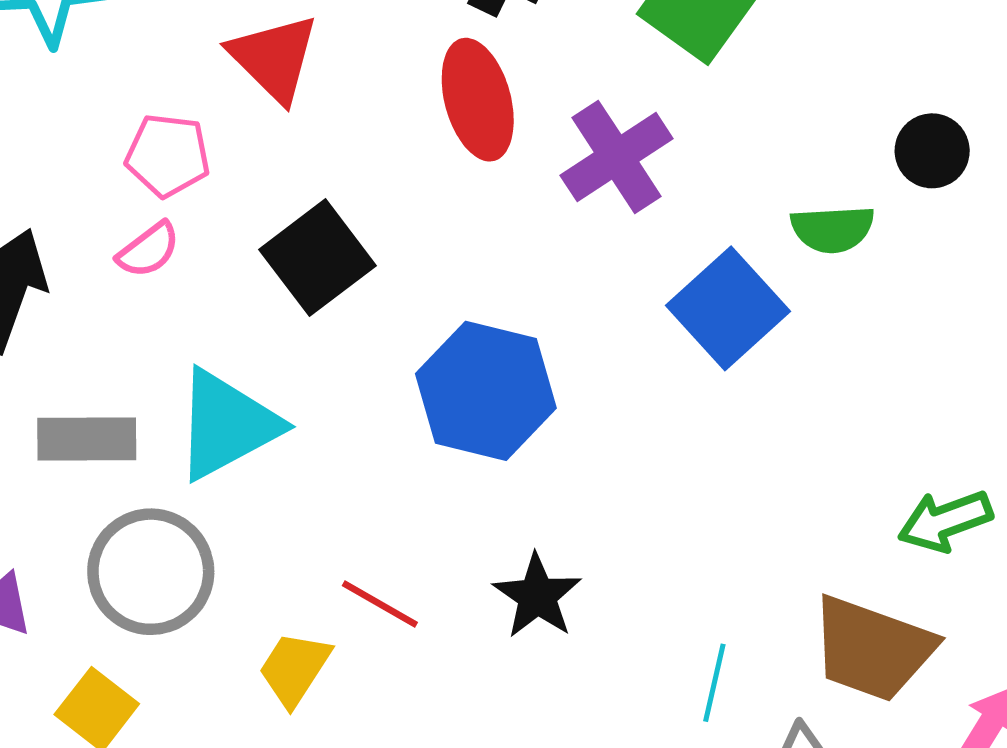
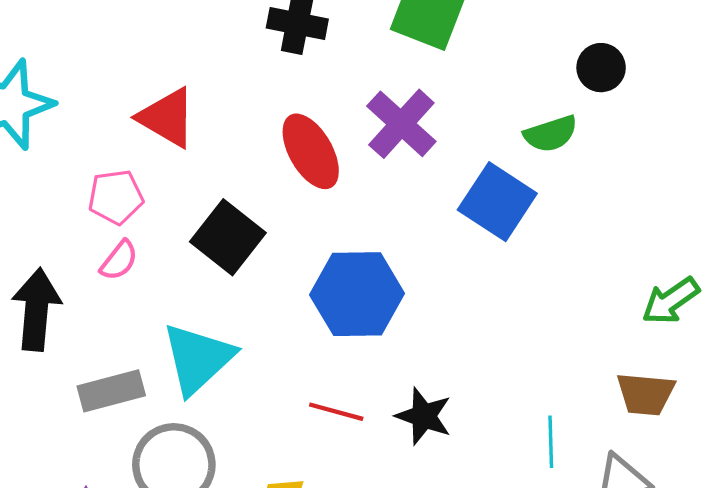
red ellipse: (478, 100) -> (311, 151), moved
red line: (380, 604) -> (336, 412), moved
brown trapezoid: (872, 649) -> (646, 394), size x0.7

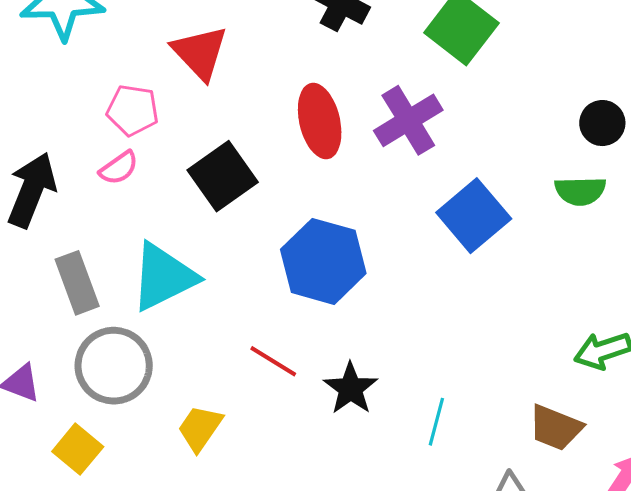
green semicircle: (551, 134) -> (580, 191), moved
gray rectangle: (111, 391) -> (77, 283), turned 68
cyan line: (551, 442) -> (436, 422), moved

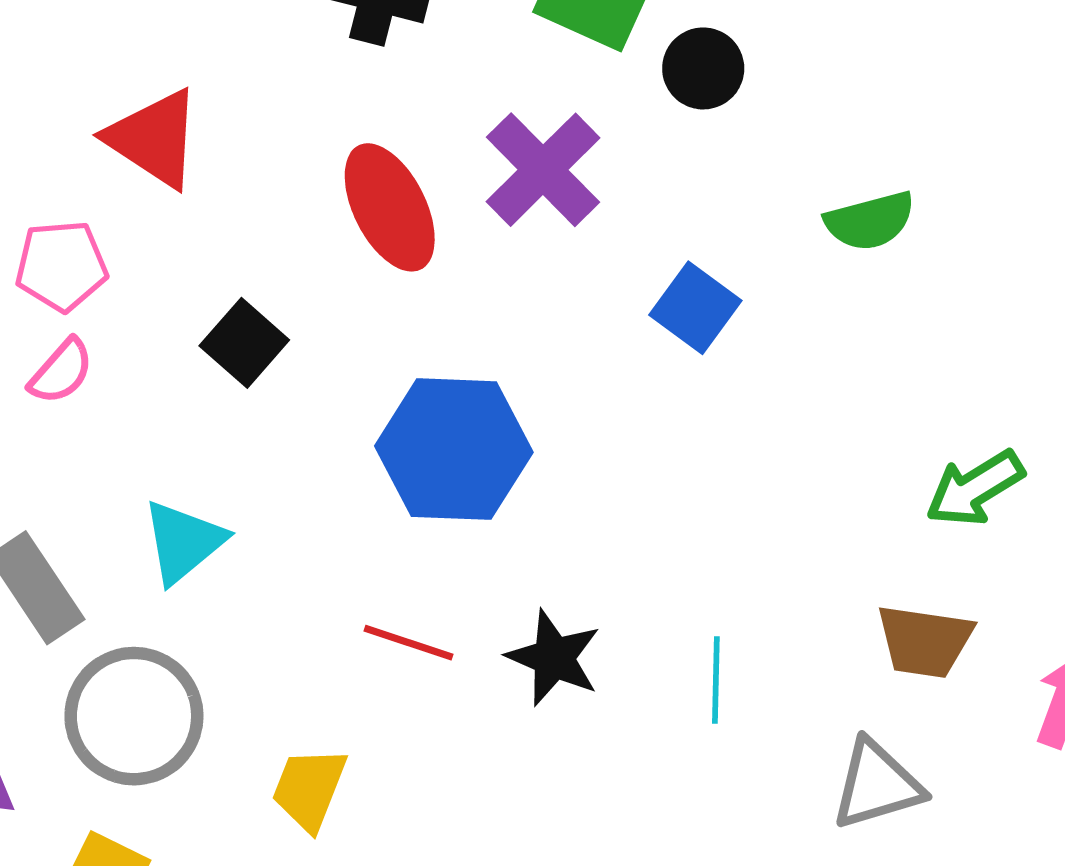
black circle: (602, 123) -> (703, 68), moved
black square: (223, 176) -> (244, 343), size x0.7
blue square: (474, 216) -> (695, 308), size x0.7
cyan triangle: (163, 277) -> (183, 542), size x0.7

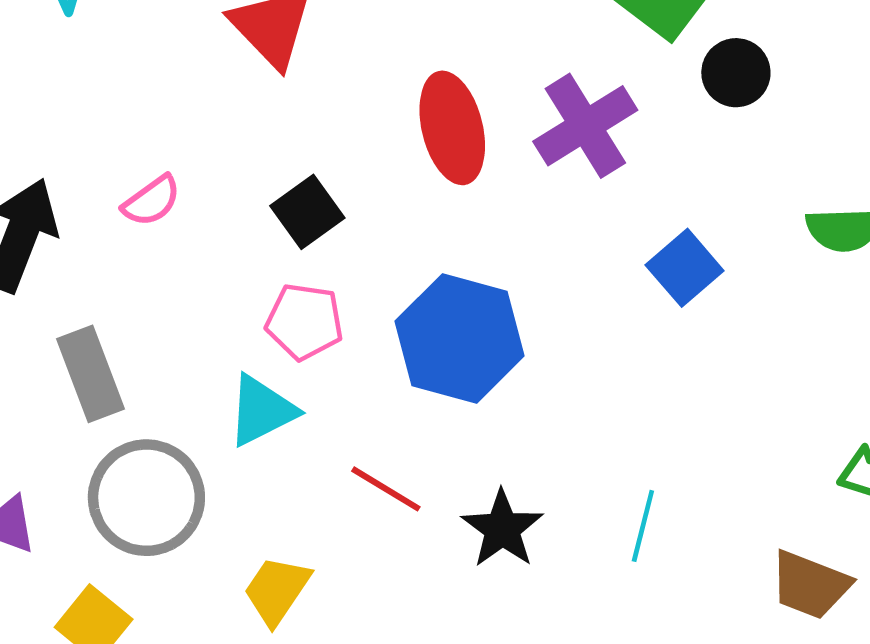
pink pentagon: (61, 266) -> (304, 322), moved
cyan triangle: (183, 542) -> (262, 411), moved
cyan line: (716, 680) -> (643, 526), moved

